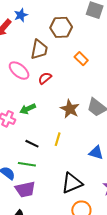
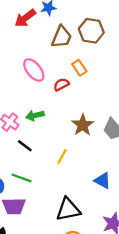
brown trapezoid: (39, 50) -> (62, 37), moved
orange rectangle: (81, 59) -> (79, 68), moved
black line: (32, 144) -> (25, 146), moved

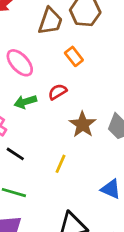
red semicircle: (61, 84) -> (57, 92), moved
green arrow: (35, 115) -> (25, 102), moved

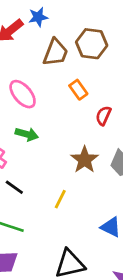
red semicircle: (57, 92) -> (103, 116), moved, turned -36
green arrow: (25, 102) -> (27, 134), turned -150

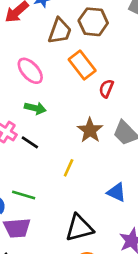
orange rectangle: (78, 90) -> (82, 65), size x1.5
black line: (14, 187) -> (30, 142), moved

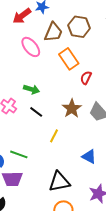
pink ellipse: (30, 71) -> (31, 47), moved
black line: (30, 142) -> (36, 112), moved

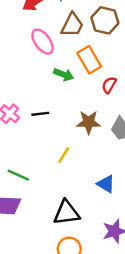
green arrow: (31, 89) -> (64, 75), moved
brown star: (72, 108) -> (89, 122), turned 30
black line: (36, 112) -> (40, 114), moved, turned -48

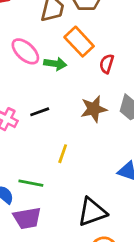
pink ellipse: (43, 42) -> (25, 51), moved
yellow line: (64, 155) -> (63, 154), moved

